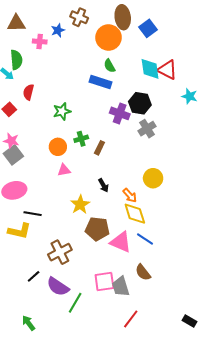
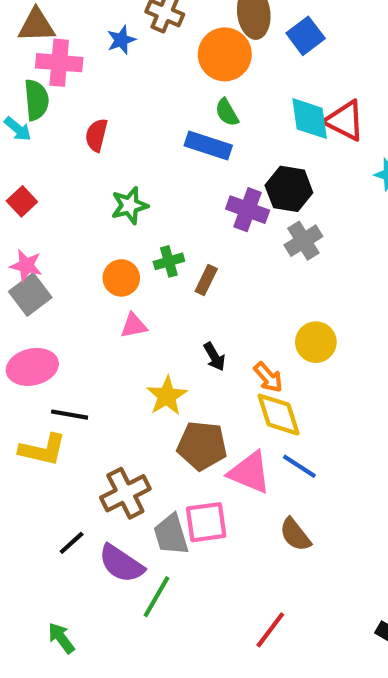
pink cross: (40, 42) -> (59, 63), moved, size x1.5
red semicircle: (29, 92) -> (96, 135), moved
pink square: (104, 282) -> (206, 522), moved
gray trapezoid: (121, 287) -> (171, 535), moved

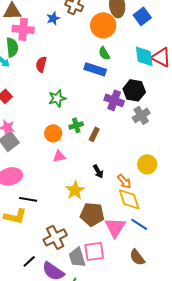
pink triangle: (250, 473) -> (115, 227), turned 40

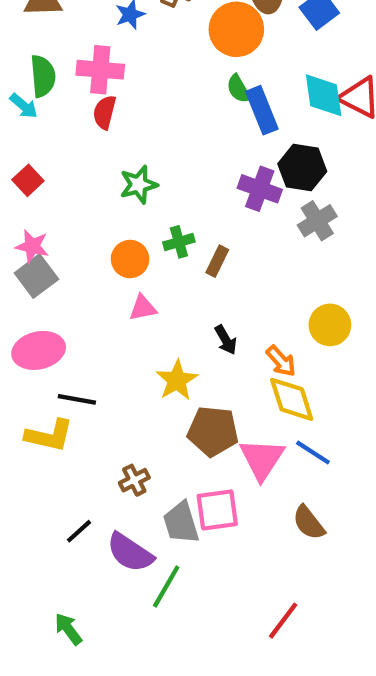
pink cross: (23, 29) -> (100, 70), moved
blue rectangle: (95, 69) -> (262, 110), moved, turned 50
brown cross: (55, 237) -> (134, 480), size x0.6

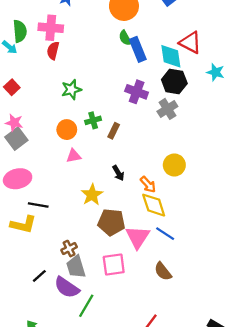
cyan diamond: (324, 95) -> (171, 56), moved
black hexagon: (302, 168) -> (174, 81), moved
gray trapezoid: (181, 523) -> (76, 267), moved

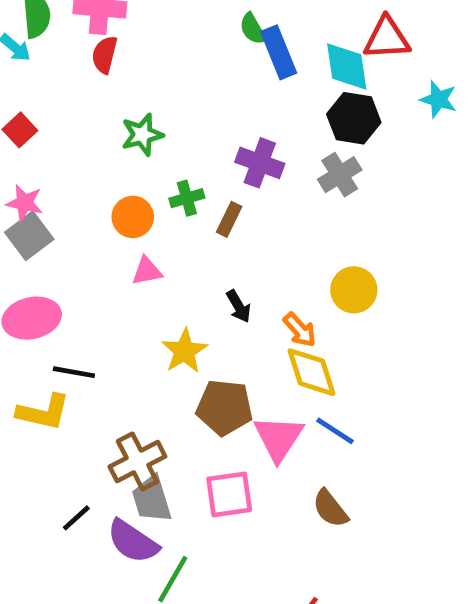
red triangle: (190, 43) -> (387, 38), turned -30
purple cross: (137, 92) -> (260, 163), moved
brown cross: (69, 249) -> (137, 462), size x1.6

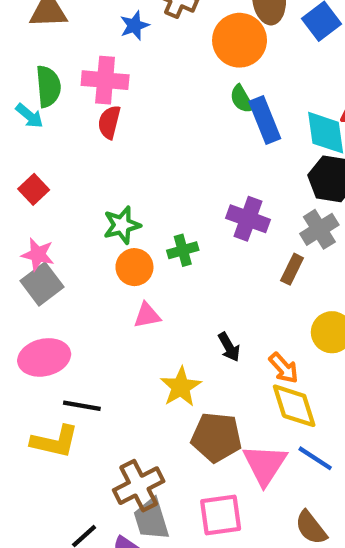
green star: (142, 135) -> (122, 225), moved
brown rectangle: (229, 219) -> (292, 269), moved

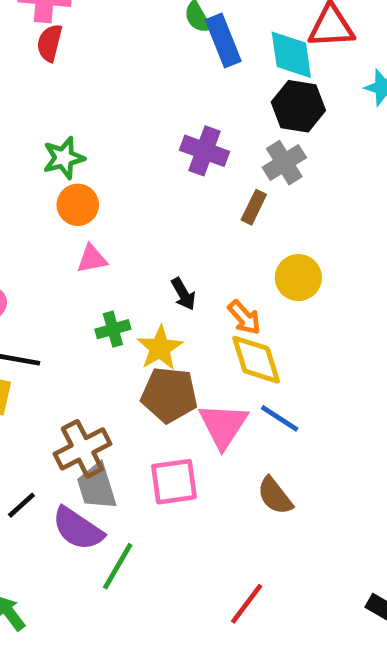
green cross: (183, 250) -> (113, 329), moved
yellow star: (181, 387) -> (160, 348), moved

